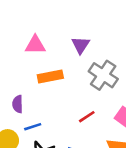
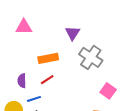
pink triangle: (35, 45) -> (24, 27), moved
red line: (87, 117) -> (47, 80), moved

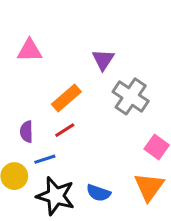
orange rectangle: (48, 58) -> (66, 98), turned -30

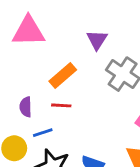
pink triangle: (30, 51) -> (28, 31), size x1.4
red line: (65, 130) -> (61, 105), turned 36

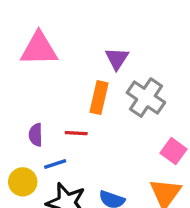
orange rectangle: (63, 75) -> (99, 98), moved, turned -36

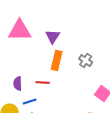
purple triangle: (117, 59) -> (53, 36), moved
gray cross: (146, 98) -> (86, 60), size x0.6

